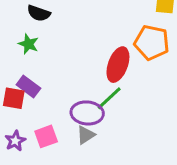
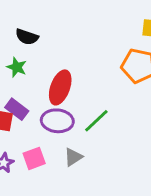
red ellipse: (118, 65) -> (60, 87), moved
purple ellipse: (87, 113) -> (57, 121), moved

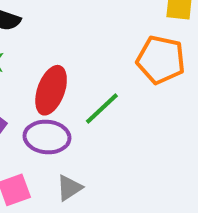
green line: (96, 121) -> (102, 109), moved

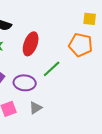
red ellipse: (51, 90) -> (31, 44), moved

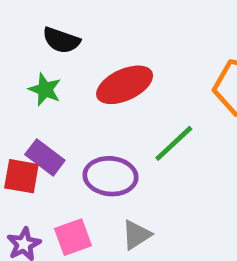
red ellipse: (31, 44) -> (125, 85), turned 45

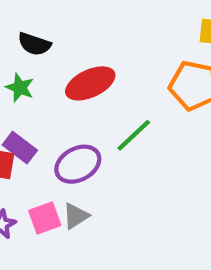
purple ellipse: (111, 176) -> (78, 164), turned -33
gray triangle: (136, 235) -> (76, 216), moved

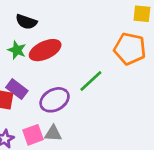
red ellipse: (90, 83) -> (45, 50), moved
gray triangle: (76, 216) -> (53, 133), turned 36

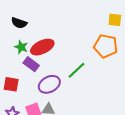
black semicircle: (26, 22) -> (19, 23), moved
purple rectangle: (17, 89) -> (31, 64), moved

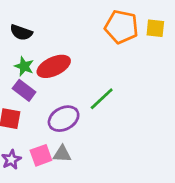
orange pentagon: (106, 46) -> (121, 27), moved
purple rectangle: (31, 64) -> (24, 90), moved

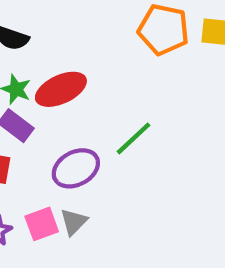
gray triangle: (62, 154) -> (74, 222), turned -48

